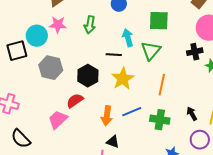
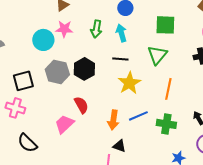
cyan arrow: (128, 38) -> (121, 33), moved
black square: (17, 51) -> (23, 81), moved
black hexagon: (88, 76) -> (84, 69), moved
red semicircle: (75, 101) -> (81, 105), turned 96

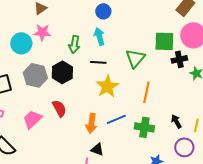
green square: (165, 25) -> (164, 41), moved
green arrow: (96, 29) -> (74, 44), moved
pink trapezoid: (64, 124) -> (32, 119), moved

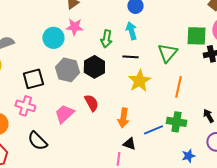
blue line: (116, 119) -> (153, 130), moved

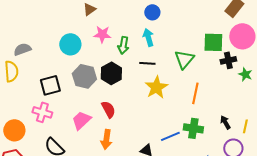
pink star: (74, 27) -> (102, 34), moved
orange arrow: (123, 118) -> (106, 139), moved

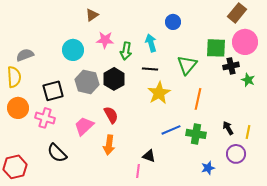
blue circle: (152, 12) -> (173, 22), moved
orange circle: (14, 130) -> (18, 108), moved
blue line: (170, 136) -> (171, 130), moved

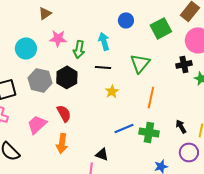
green square: (216, 48) -> (161, 28), moved, turned -30
yellow star: (159, 93) -> (112, 91), size x0.6

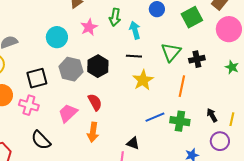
pink star: (58, 38) -> (89, 27), turned -30
green arrow: (79, 49) -> (115, 17), moved
black cross: (184, 64) -> (197, 59), moved
yellow star: (112, 91) -> (143, 80), size x1.5

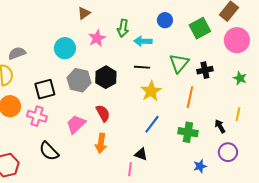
cyan arrow: (135, 30) -> (143, 41), turned -72
blue line: (155, 117) -> (152, 124), moved, turned -30
yellow line: (232, 119) -> (238, 114), moved

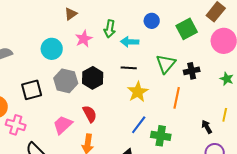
pink cross: (37, 116) -> (16, 125), moved
green cross: (188, 132) -> (161, 136), moved

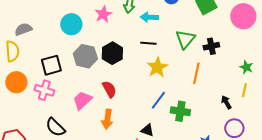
green star: (227, 79) -> (246, 67), moved
pink cross: (16, 125) -> (44, 90), moved

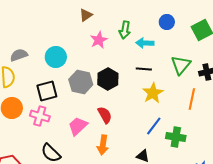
cyan circle: (71, 24) -> (56, 57), moved

